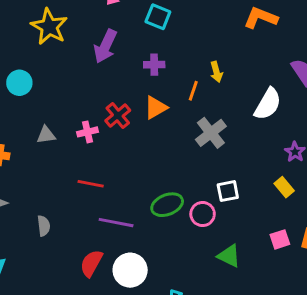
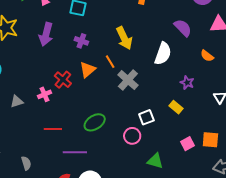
purple cross: (154, 65) -> (81, 41), turned 32
yellow arrow: (216, 72) -> (124, 38), size x1.6
orange line: (193, 91) -> (110, 62), moved, turned -40
yellow rectangle: (284, 187) -> (176, 107), moved
green ellipse: (167, 205) -> (95, 122), moved

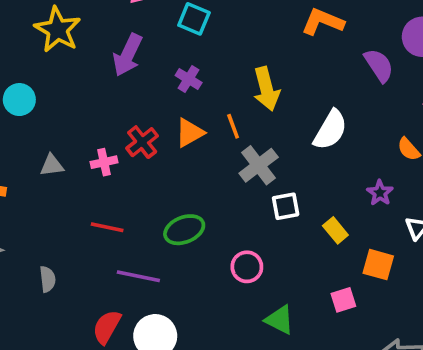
purple semicircle: (183, 28) -> (379, 65), moved
purple star: (187, 83) -> (380, 193), moved
white square: (146, 117) -> (286, 206), moved
orange square: (210, 140) -> (378, 265), moved

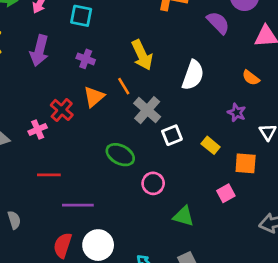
green ellipse: (184, 230) -> (120, 155), moved, turned 60

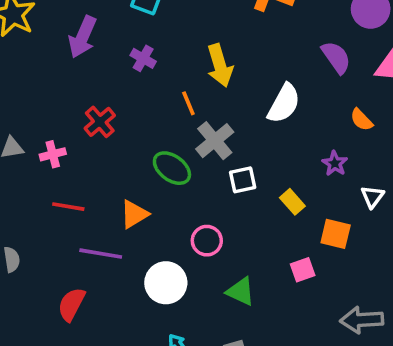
purple semicircle: (218, 23) -> (336, 57), moved
orange triangle: (94, 97) -> (134, 214), moved
pink cross: (38, 129) -> (53, 154), moved
green ellipse: (120, 155) -> (172, 168), moved
white circle: (98, 245) -> (166, 283), moved

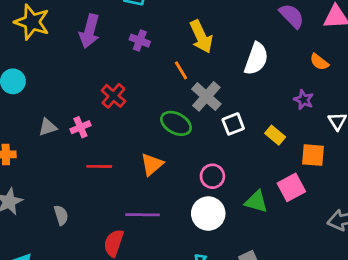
purple line: (101, 254) -> (143, 215), moved
pink square: (303, 270) -> (291, 187), size x1.4
white circle: (166, 283) -> (208, 214), moved
green triangle: (241, 291) -> (256, 202), moved

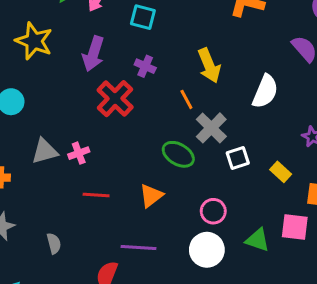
red cross: (113, 96) -> (115, 99), moved, size x1.4
gray triangle: (48, 127) -> (45, 151), size x1.4
pink square: (291, 187) -> (295, 227), turned 32

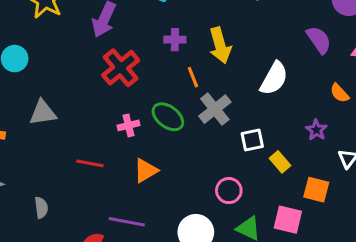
purple cross: (145, 66) -> (175, 40), moved, turned -30
pink cross: (79, 153) -> (128, 125), moved
green ellipse: (178, 154) -> (168, 117), moved
white square: (238, 158) -> (252, 140), moved
pink circle: (213, 211) -> (229, 191), moved

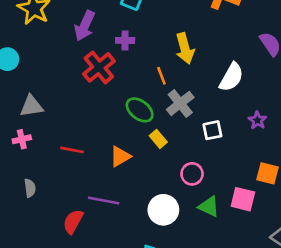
purple cross: (175, 40) -> (125, 40), moved
pink cross: (128, 125) -> (22, 139), moved
purple star: (316, 130) -> (257, 120), moved
yellow rectangle: (280, 162) -> (158, 139), moved

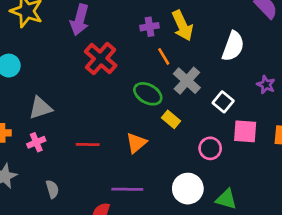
purple cross: (125, 40) -> (150, 27), moved
white square: (212, 130) -> (223, 102), turned -30
pink square: (243, 199) -> (245, 131), moved
green triangle: (209, 207) -> (226, 199), moved

